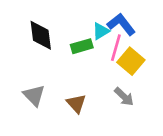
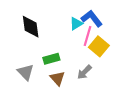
green rectangle: (82, 46) -> (51, 59), moved
gray arrow: (124, 97) -> (84, 72), moved, turned 91

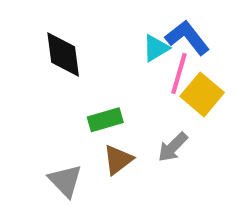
gray triangle: (26, 72) -> (65, 181), moved
brown triangle: (58, 78) -> (118, 160), turned 35

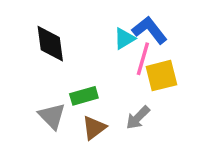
yellow square: (202, 94) -> (161, 76), turned 36
gray triangle: (65, 181) -> (52, 116), moved

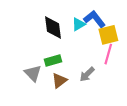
black diamond: (50, 44) -> (53, 28), moved
pink line: (143, 59) -> (108, 54), moved
yellow square: (161, 76) -> (108, 35), moved

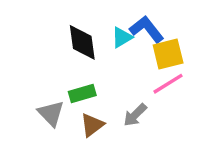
pink line: (108, 54) -> (168, 84), turned 42

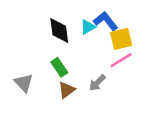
green rectangle: (82, 94) -> (59, 67), turned 72
gray triangle: (51, 113) -> (24, 83), moved

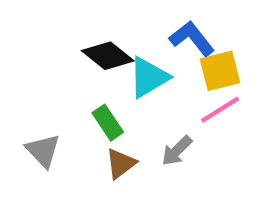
cyan triangle: (88, 27) -> (149, 77), moved, size x1.5
black diamond: (59, 30) -> (108, 56), turned -44

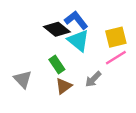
blue L-shape: (192, 38) -> (76, 20), moved
cyan triangle: (149, 77) -> (78, 41), turned -50

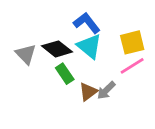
black diamond: (57, 29) -> (57, 49), moved
gray triangle: (23, 79) -> (26, 54), moved
brown triangle: (64, 86) -> (88, 92), moved

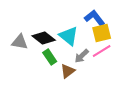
blue L-shape: (87, 23) -> (95, 18), moved
gray triangle: (26, 54) -> (20, 42), turned -36
gray arrow: (106, 90) -> (82, 56), moved

